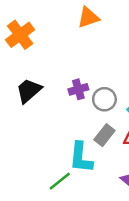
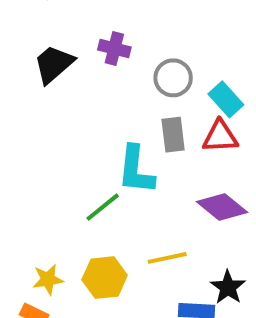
purple cross: (78, 89) -> (114, 49), moved, turned 30
gray rectangle: (104, 135) -> (173, 135), turned -45

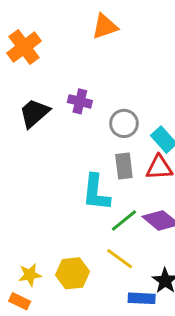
green line: (103, 207) -> (124, 220), moved
yellow line: (167, 258) -> (120, 259), turned 48

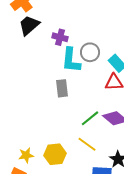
black trapezoid: (34, 113) -> (29, 25), moved
gray rectangle: (124, 166) -> (62, 88), moved
cyan L-shape: (96, 193) -> (71, 60), moved

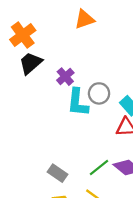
purple cross: (60, 37) -> (65, 77), turned 35
gray rectangle: (62, 88) -> (57, 173), moved, turned -48

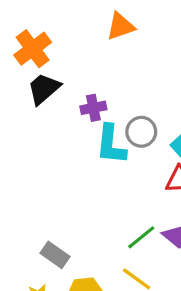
purple cross: (65, 77) -> (93, 108), turned 30
gray rectangle: (57, 173) -> (55, 255), moved

